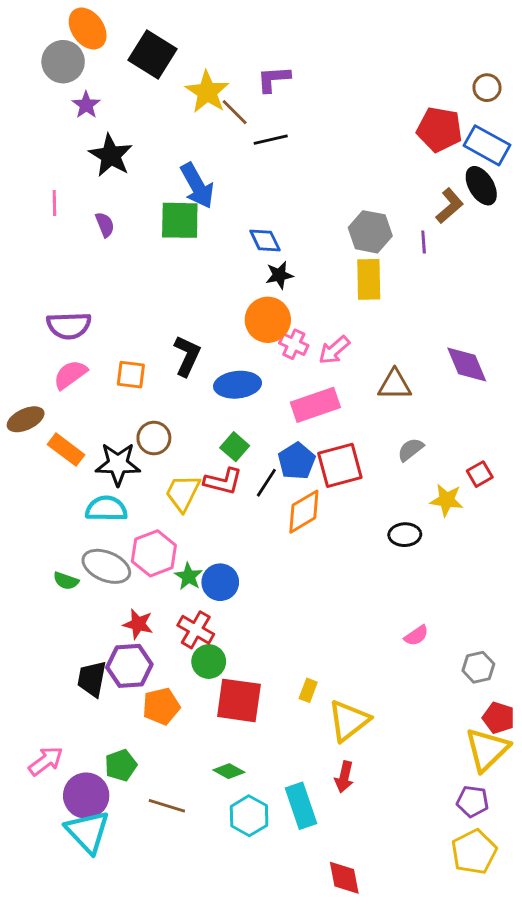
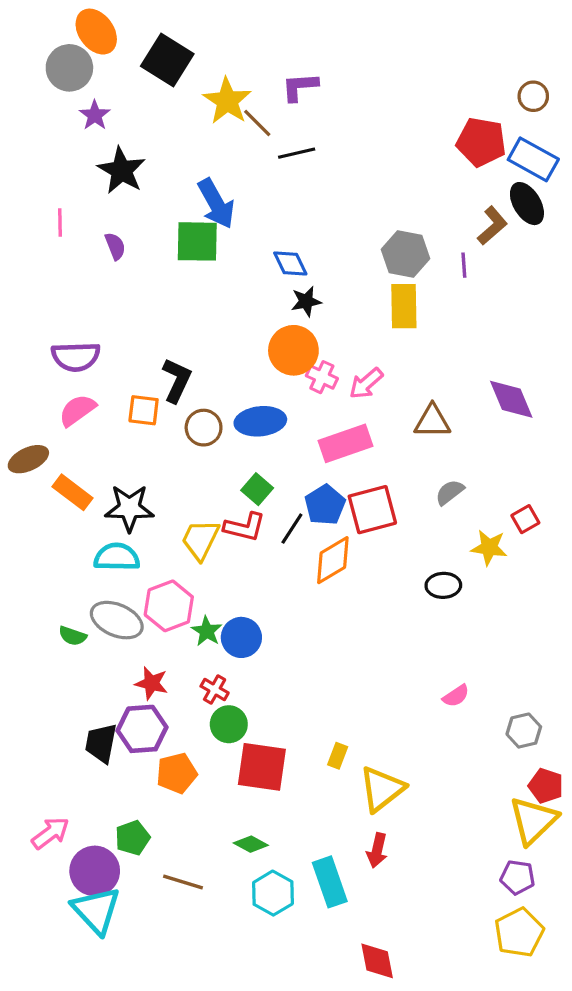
black L-shape: (187, 356) -> (177, 380), moved
brown circle: (154, 438) -> (204, 428), moved
red cross: (196, 630) -> (215, 690), size x0.7

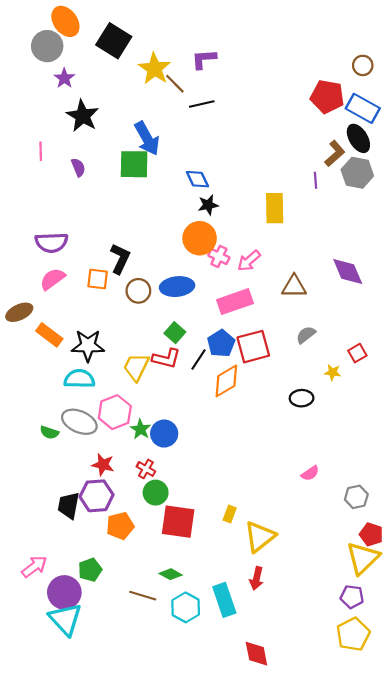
gray hexagon: (405, 254) -> (357, 173), moved
yellow star: (489, 548) -> (333, 372), size x0.7
brown line: (183, 882) -> (143, 596), moved

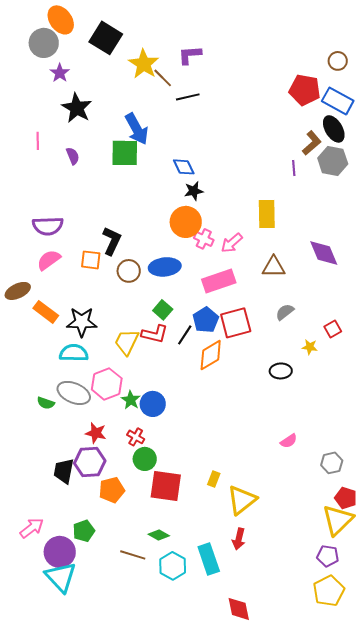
yellow rectangle: (275, 208) -> (267, 214), moved

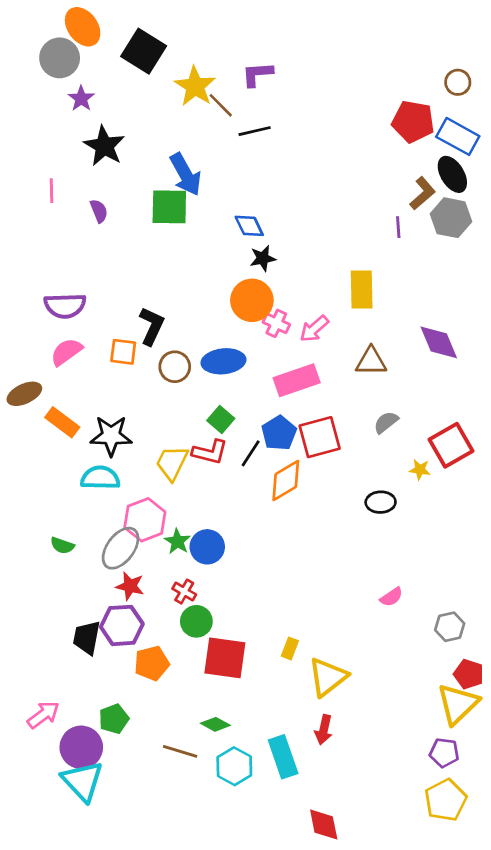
red square: (333, 329) -> (451, 445), size x1.8
gray ellipse: (74, 393) -> (121, 548), moved, turned -76

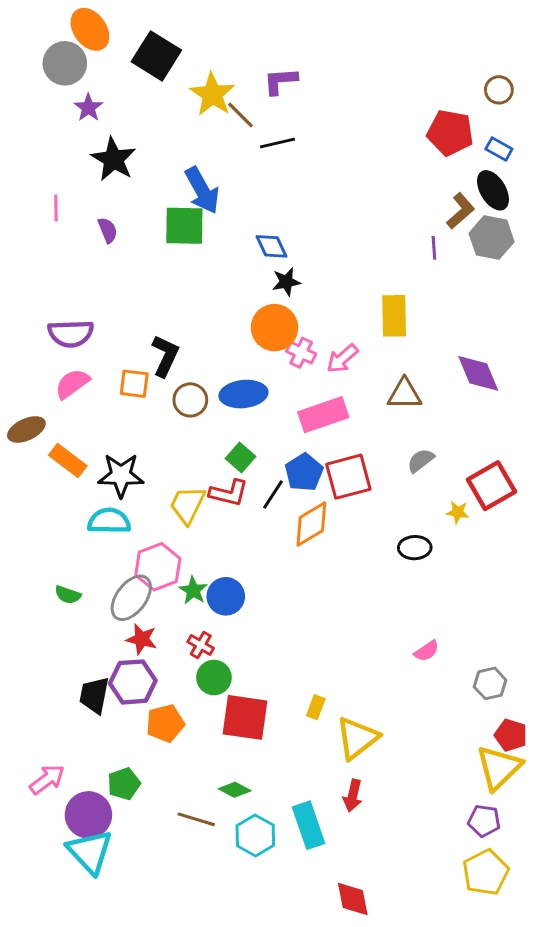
blue rectangle: (458, 136) -> (499, 149), size x0.6

